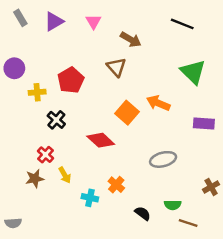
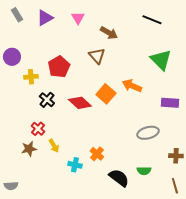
red diamond: (101, 140) -> (80, 103), moved
gray ellipse: (163, 159) -> (148, 133), moved
brown cross: (211, 187) -> (176, 156), turned 32
black semicircle: (143, 213) -> (119, 178), size x1.5
brown line: (188, 223) -> (175, 186), moved, turned 56

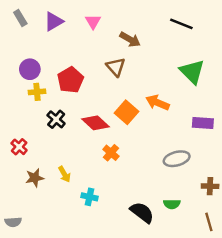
purple circle: (12, 57) -> (30, 69), moved
red cross: (38, 129) -> (19, 147), moved
orange cross: (97, 154) -> (111, 153), moved

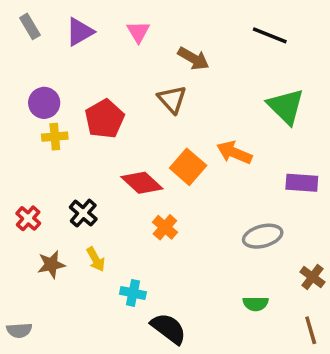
black cross: (56, 119) -> (83, 213), moved
brown cross: (210, 186) -> (312, 277), turned 35
black semicircle: (142, 212) -> (169, 329), moved

